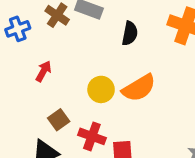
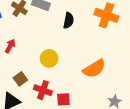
orange semicircle: (139, 88) -> (94, 69), moved

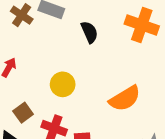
black semicircle: (69, 21) -> (89, 32), turned -35

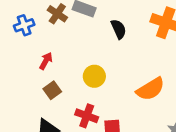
brown square: (23, 113) -> (52, 90), moved

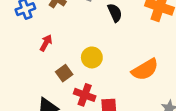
brown square: (52, 90) -> (64, 73), moved

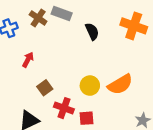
yellow circle: (92, 57) -> (90, 86), moved

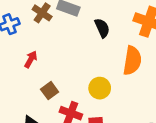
orange semicircle: (120, 84) -> (132, 61), moved, turned -50

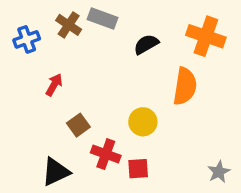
black semicircle: (102, 28) -> (146, 44), turned -96

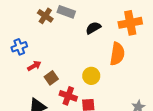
orange cross: (206, 36) -> (130, 23), turned -30
blue cross: (27, 39) -> (19, 47), moved
red arrow: (54, 85) -> (34, 66), moved, turned 32

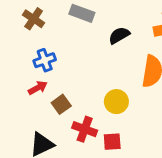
brown cross: (45, 16) -> (34, 19), moved
blue cross: (19, 47) -> (45, 60), moved

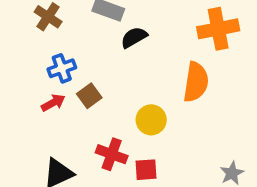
black semicircle: (119, 35) -> (134, 37), moved
brown square: (61, 104) -> (89, 96), moved

